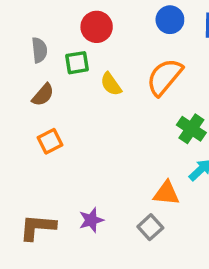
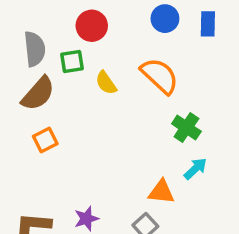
gray semicircle: (39, 50) -> (35, 49), size x1.4
orange semicircle: (165, 77) -> (160, 76), turned 93
brown semicircle: (43, 95) -> (38, 94), size x1.5

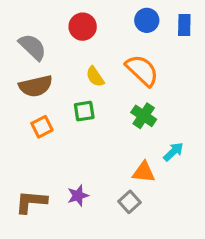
gray semicircle: (35, 49) -> (33, 47), turned -40
green square: (72, 61) -> (84, 111), moved
brown semicircle: (38, 94) -> (36, 86), turned 36
green cross: (186, 128) -> (144, 116), moved

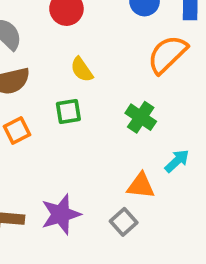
orange semicircle: (142, 70) -> (167, 54), moved, turned -87
purple star: (78, 196) -> (61, 214), size x1.5

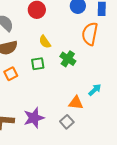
orange semicircle: (167, 54) -> (90, 34), turned -35
green cross: (141, 117) -> (68, 59), moved

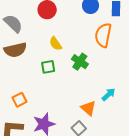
orange square: (11, 74) -> (20, 100), moved
orange triangle: (76, 103) -> (88, 108), turned 35

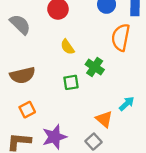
brown semicircle: (15, 50) -> (22, 75), moved
green square: (48, 67) -> (71, 82), moved

